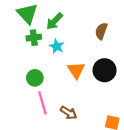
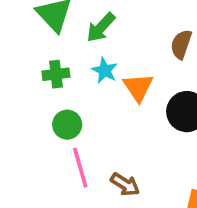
green cross: (34, 38) -> (56, 74), moved
orange triangle: (76, 70) -> (138, 87), moved

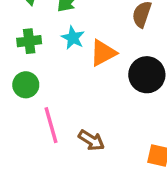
orange triangle: (138, 87) -> (103, 53), turned 36
green circle: (67, 125) -> (26, 85), moved

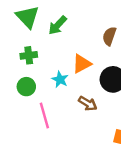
cyan star: (73, 38) -> (60, 79), moved
brown arrow: (91, 140) -> (88, 103), moved

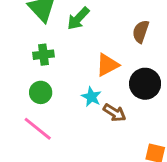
cyan star: (60, 79) -> (91, 97), moved
pink line: (44, 115) -> (38, 129), moved, turned -35

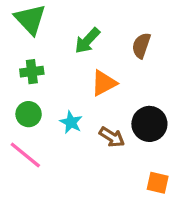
green arrow: (78, 18) -> (87, 41), moved
black circle: (145, 84) -> (149, 124), moved
cyan star: (91, 97) -> (71, 122), moved

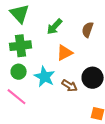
green cross: (32, 72) -> (21, 46), size x1.5
cyan star: (71, 122) -> (45, 77), size x1.5

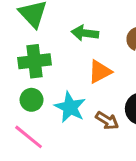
green arrow: (55, 27) -> (85, 33), turned 54

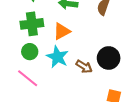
orange triangle: (100, 72) -> (62, 31), moved

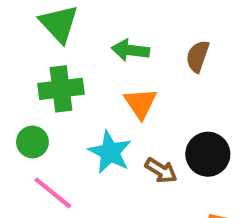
orange triangle: (62, 31) -> (141, 103), moved, turned -36
green circle: (30, 52) -> (32, 142), moved

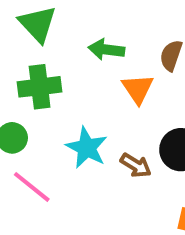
orange triangle: (141, 103) -> (138, 89), moved

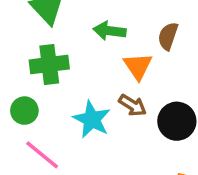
brown arrow: (136, 165) -> (133, 105), moved

